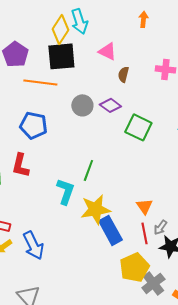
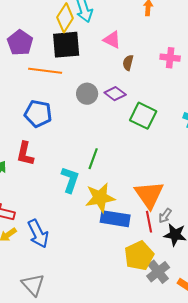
orange triangle: (144, 206) -> (149, 195), size x1.8
blue rectangle: (110, 230) -> (115, 219), turned -52

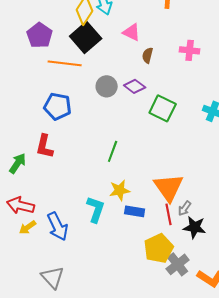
black square: (66, 45) -> (86, 37), turned -36
cyan L-shape: (70, 180) -> (96, 209), moved
yellow star: (100, 198) -> (120, 190), size x0.7
blue rectangle: (115, 219) -> (135, 211), size x0.7

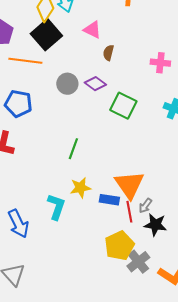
pink cross: (190, 50) -> (160, 63), moved
blue rectangle: (135, 211) -> (109, 200), moved

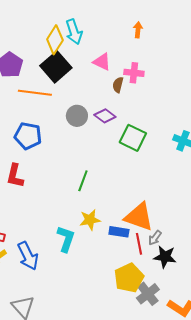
pink cross: (160, 63) -> (134, 73), moved
orange triangle: (129, 185) -> (139, 217), turned -36

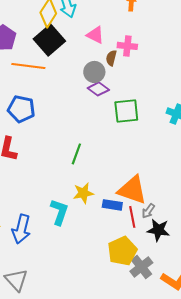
gray circle: (77, 116) -> (94, 72), moved
green square: (133, 138) -> (126, 111), turned -32
blue arrow: (28, 256) -> (21, 229), turned 40

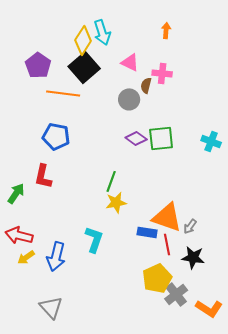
purple diamond: (98, 89) -> (136, 138), moved
yellow star: (83, 193) -> (116, 202), moved
gray arrow: (148, 211) -> (190, 226), moved

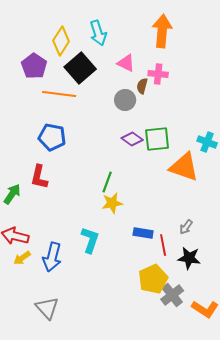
orange arrow: (166, 30) -> (162, 31), size x2.0
yellow diamond: (83, 40) -> (61, 41), moved
orange triangle: (167, 217) -> (184, 167), moved

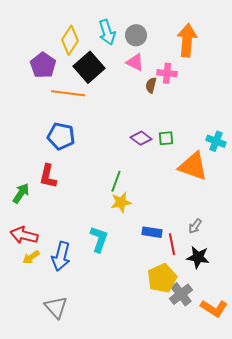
orange arrow: (162, 31) -> (187, 40), moved
gray circle: (125, 100) -> (136, 35), moved
green square: (157, 139) -> (166, 138), size x0.6

